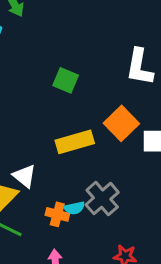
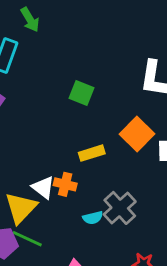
yellow rectangle: (75, 142) -> (92, 153), size x0.7
orange cross: (57, 214) -> (65, 184), moved

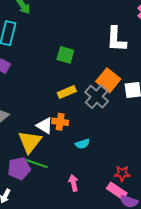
yellow rectangle: (92, 153) -> (67, 92), moved
gray cross: (120, 208) -> (97, 97), moved

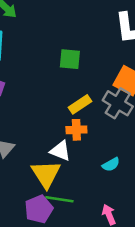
orange cross: (60, 122) -> (76, 130), moved

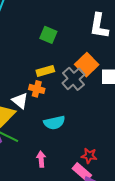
cyan semicircle: (111, 164) -> (54, 123), size x1.5

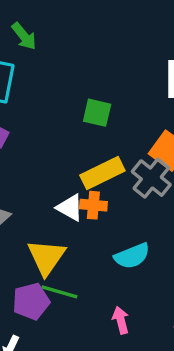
yellow rectangle: (45, 71) -> (102, 173), size x1.4
white triangle: (20, 101) -> (70, 208), moved

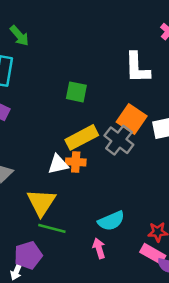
white triangle: (70, 208) -> (58, 164), turned -40
cyan semicircle: (132, 256) -> (111, 221), moved
purple pentagon: (31, 301) -> (28, 255), moved

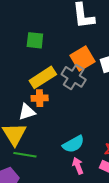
orange square: (132, 119) -> (82, 59), turned 30
white triangle: (58, 164) -> (27, 112), moved
pink arrow: (99, 248) -> (78, 166), moved

